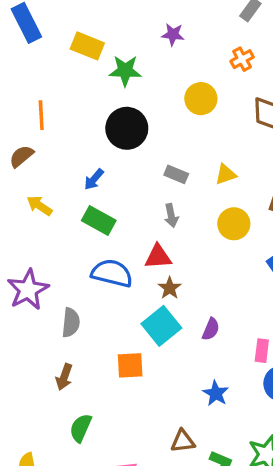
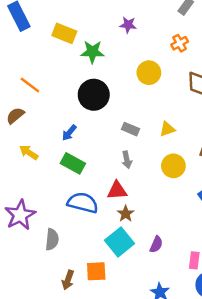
orange line: (41, 115) -> (30, 85), turned -50
brown arrow: (64, 377) -> (68, 280), moved

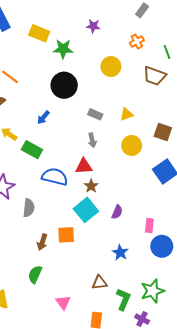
green rectangle: (73, 163) -> (32, 150), moved

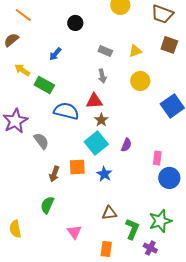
black circle: (64, 85) -> (75, 23), size x0.6
brown square: (163, 132) -> (169, 45), moved
gray semicircle: (29, 208) -> (41, 141), turned -42
blue star: (120, 253) -> (104, 174), moved

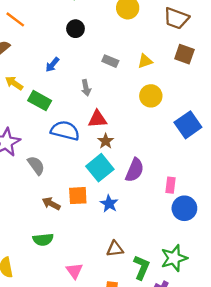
gray arrow: (102, 76) -> (86, 88), moved
purple semicircle: (126, 145) -> (135, 170), size x1.5
brown arrow: (54, 174) -> (51, 204), turned 98
green semicircle: (47, 205) -> (43, 240), turned -120

